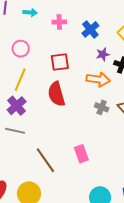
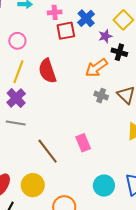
purple star: (103, 54) -> (105, 36), moved
red square: (60, 62) -> (66, 31), moved
orange arrow: (98, 79) -> (96, 68), turned 140
red semicircle: (56, 94) -> (47, 71), moved

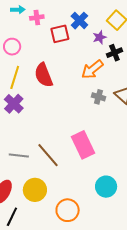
pink cross: (55, 12) -> (37, 17), moved
black cross: (119, 52) -> (114, 53), turned -35
gray line: (16, 123) -> (19, 156), moved
pink rectangle: (83, 143) -> (83, 145), size x1.5

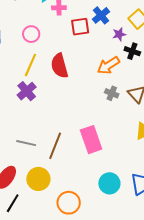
black cross: (114, 53) -> (132, 51), turned 35
brown line: (48, 155) -> (55, 146), turned 56

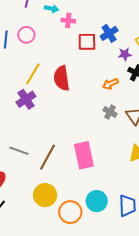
pink circle: (31, 34) -> (26, 35), moved
orange arrow: (108, 65) -> (110, 84), size x0.7
yellow circle: (38, 179) -> (45, 195), moved
orange circle: (69, 203) -> (70, 212), moved

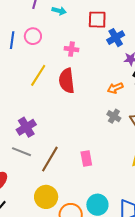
pink cross: (68, 21) -> (71, 49), moved
red square: (87, 42) -> (97, 20), moved
purple cross: (26, 99) -> (26, 127), moved
pink rectangle: (84, 155) -> (86, 158), size x0.6

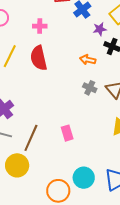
orange arrow: (115, 88) -> (88, 60), turned 42
yellow circle: (46, 197) -> (17, 165), moved

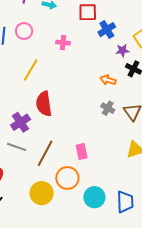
red semicircle: (39, 58) -> (44, 104), moved
yellow circle: (17, 165) -> (42, 193), moved
orange circle: (58, 191) -> (67, 178), moved

